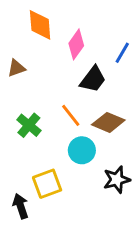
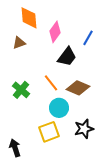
brown triangle: (16, 68) -> (19, 43), moved
yellow square: (47, 184) -> (49, 132), moved

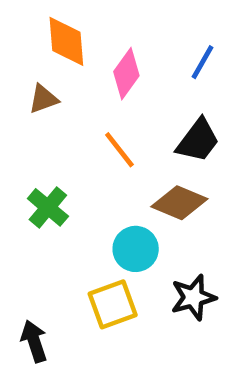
blue line: (88, 38) -> (202, 62), moved
black trapezoid: (67, 57) -> (198, 141), moved
orange line: (51, 83) -> (119, 150), moved

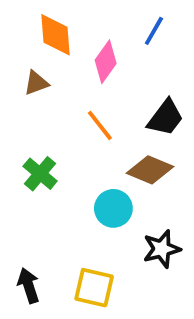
blue line: (202, 62) -> (154, 31), moved
yellow square: (113, 304) -> (94, 288), moved, turned 33

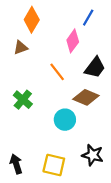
orange diamond: (56, 35) -> (32, 20), turned 35
pink diamond: (106, 62) -> (73, 41), moved
black star: (162, 249) -> (93, 155), moved, turned 30

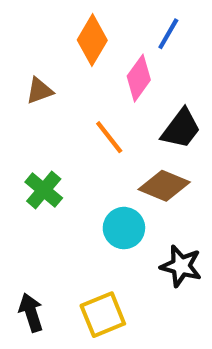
orange diamond: (32, 20) -> (92, 40), moved
black star: (93, 155) -> (181, 266), moved
yellow square: (54, 165) -> (103, 315), turned -35

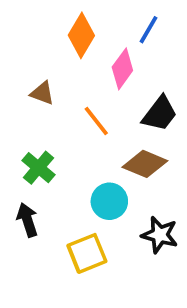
brown triangle: (39, 91) -> (42, 93), moved, turned 40
black arrow: (31, 313) -> (27, 220), moved
yellow square: (103, 315) -> (87, 253), moved

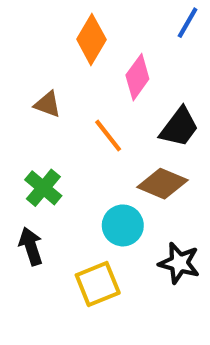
blue line: (149, 30) -> (188, 23), moved

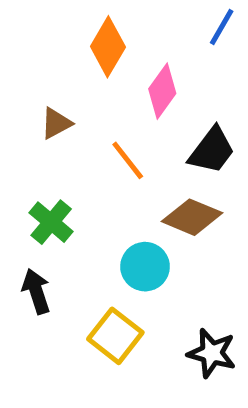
brown triangle: (48, 104) -> (56, 123), turned -48
black star: (179, 263) -> (212, 353), moved
yellow square: (98, 284) -> (115, 336), turned -30

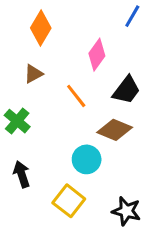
orange diamond: (108, 47) -> (41, 28), moved
green cross: (51, 222) -> (17, 121), moved

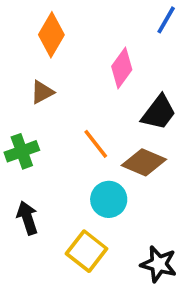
orange line: (76, 96) -> (96, 144), moved
green cross: (17, 121) -> (22, 151), turned 30

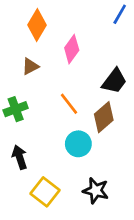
pink diamond: (122, 68) -> (72, 49), moved
brown diamond: (144, 162) -> (104, 117), turned -64
yellow square: (87, 251) -> (45, 192), moved
black star: (159, 264) -> (96, 191), moved

